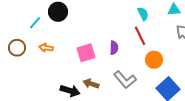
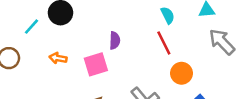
orange arrow: (46, 48) -> (58, 58), moved
purple semicircle: (114, 48) -> (115, 40), moved

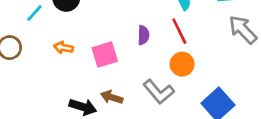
purple semicircle: (115, 40) -> (143, 35), moved
orange circle: (182, 73) -> (182, 64), moved

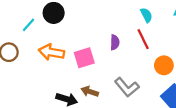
orange arrow: (63, 48) -> (51, 52), size x1.6
orange circle: (182, 64) -> (164, 65), moved

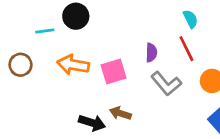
cyan line: (29, 25) -> (45, 31), turned 40
gray L-shape: (127, 87) -> (166, 84), moved

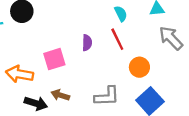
orange arrow: (73, 65) -> (20, 74), moved
gray L-shape: (166, 84) -> (107, 96), moved, turned -52

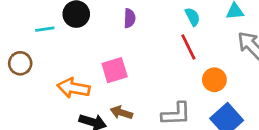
purple semicircle: (87, 43) -> (130, 18), moved

